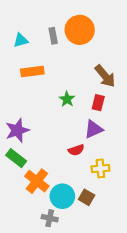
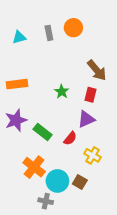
orange circle: (80, 30) -> (73, 28), size x0.7
orange rectangle: (32, 71) -> (17, 84), moved
red semicircle: (76, 150) -> (70, 138), turned -32
green rectangle: (16, 158) -> (43, 132), moved
yellow cross: (100, 168) -> (93, 155), turned 35

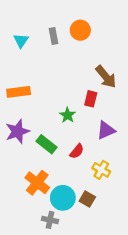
cyan triangle: (19, 37) -> (21, 41), turned -40
green star: (62, 92) -> (67, 115), moved
red rectangle: (90, 95) -> (91, 99), moved
purple triangle: (86, 119) -> (106, 130), moved

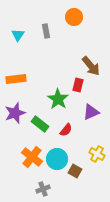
orange circle: (80, 30) -> (74, 17), moved
green star: (67, 115) -> (58, 99), size x1.5
yellow cross: (101, 170) -> (97, 154), moved
cyan circle: (63, 198) -> (57, 159), moved
gray cross: (50, 220) -> (43, 189), turned -32

